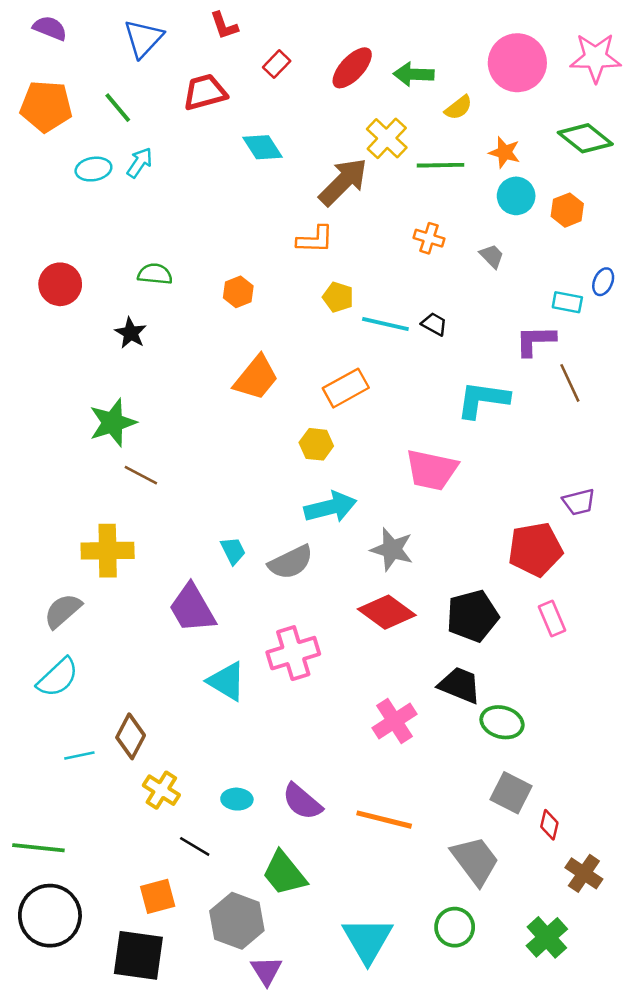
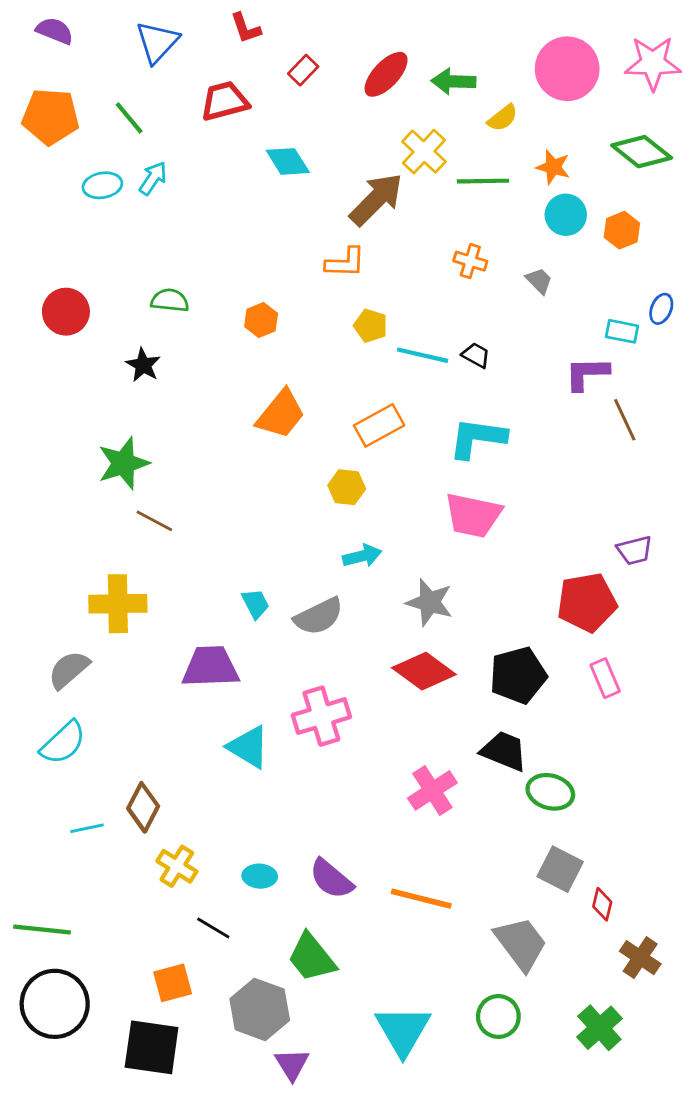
cyan L-shape: (483, 400) -> (477, 438), moved
cyan arrow: (330, 507) -> (362, 556), size x0.7
purple trapezoid: (192, 608) -> (211, 667), turned 118

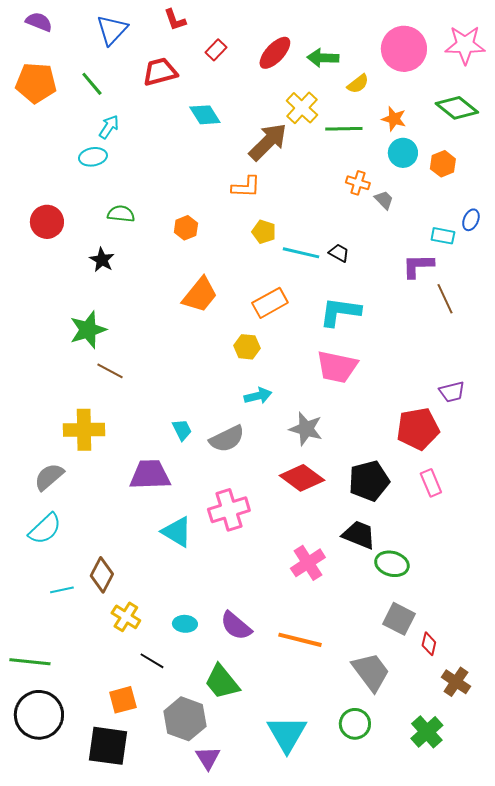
cyan ellipse: (102, 185) -> (93, 157), moved
orange cross: (470, 261) -> (358, 183), moved

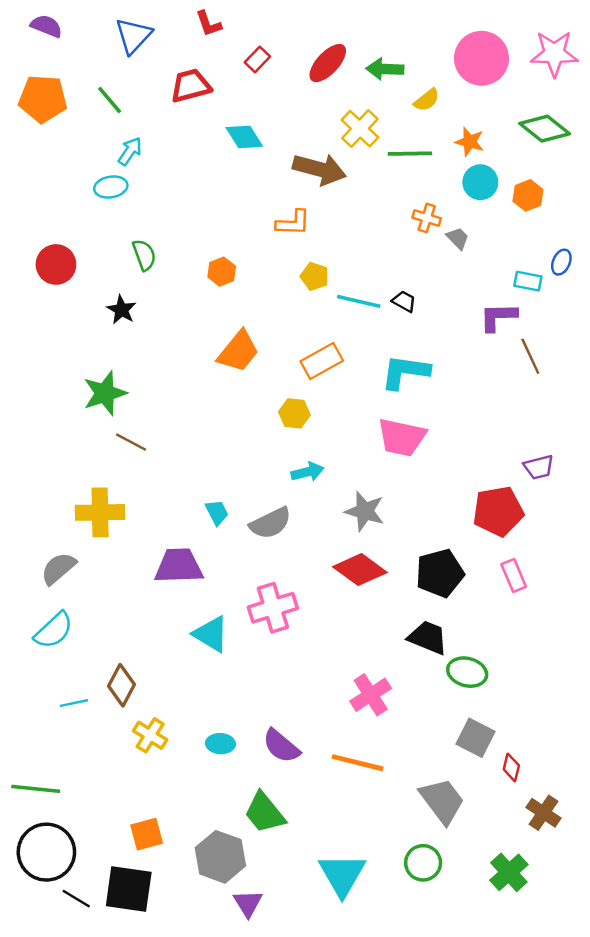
brown arrow: (268, 142) -> (319, 169), turned 60
green semicircle: (121, 214) -> (144, 255), turned 64
pink cross: (308, 563) -> (371, 695), moved
black line: (152, 661) -> (76, 899), moved

